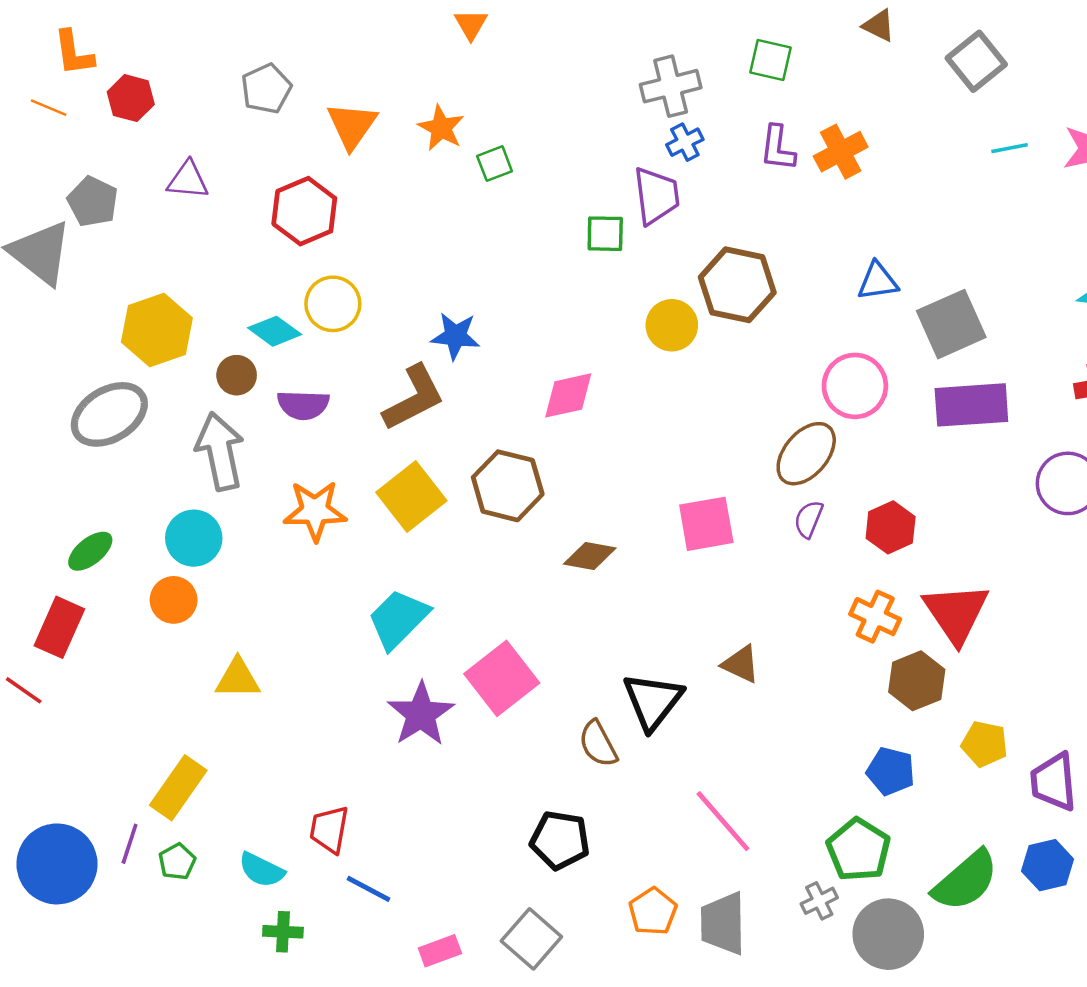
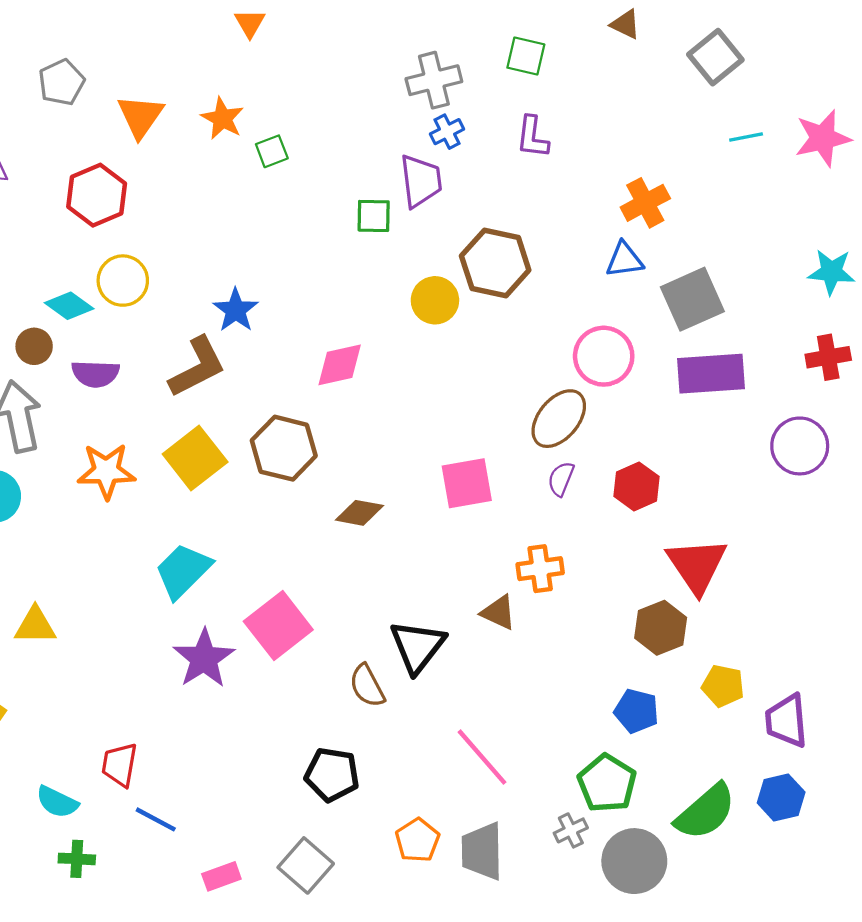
orange cross: (841, 152) -> (645, 203), moved
blue star: (455, 336) -> (236, 310), turned 30
orange cross: (875, 617) -> (540, 569), moved, turned -33

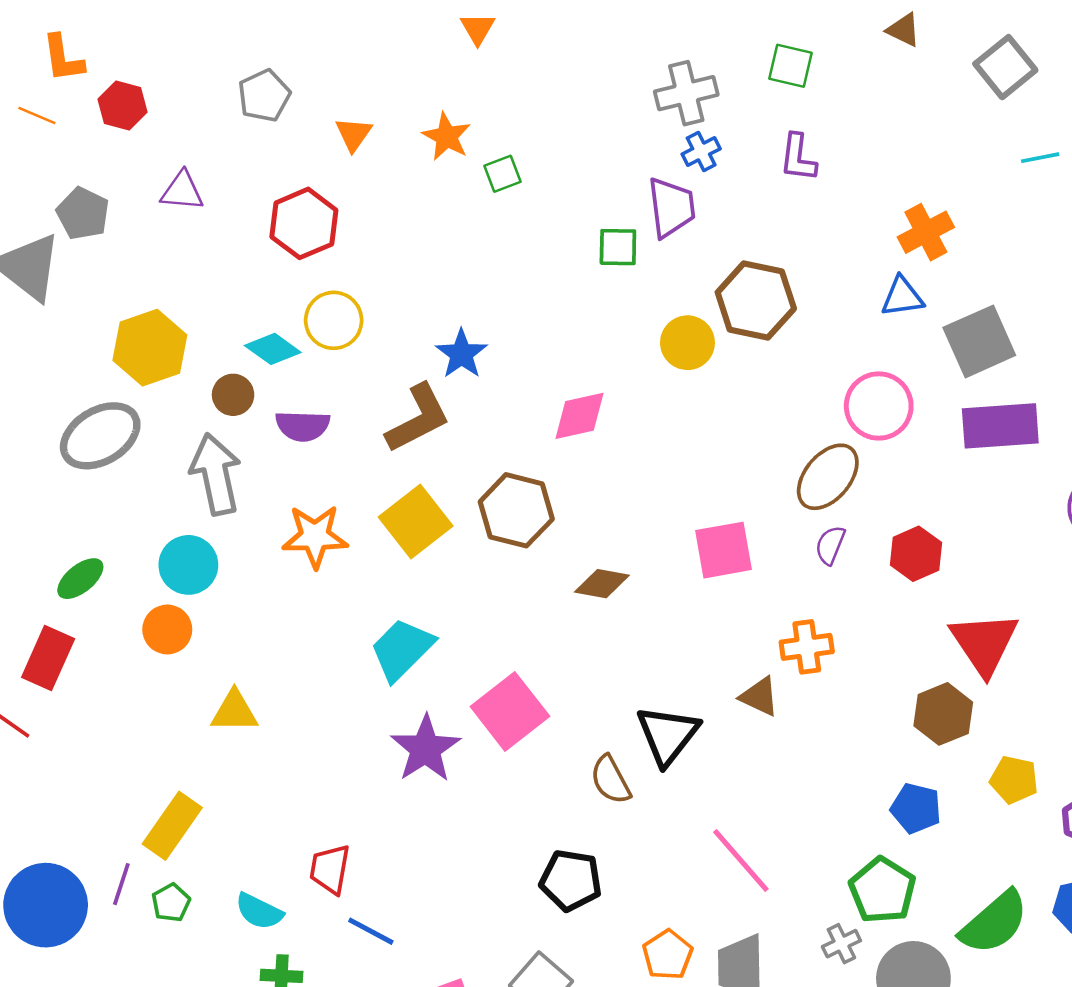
orange triangle: (140, 116) -> (353, 134), size x0.7

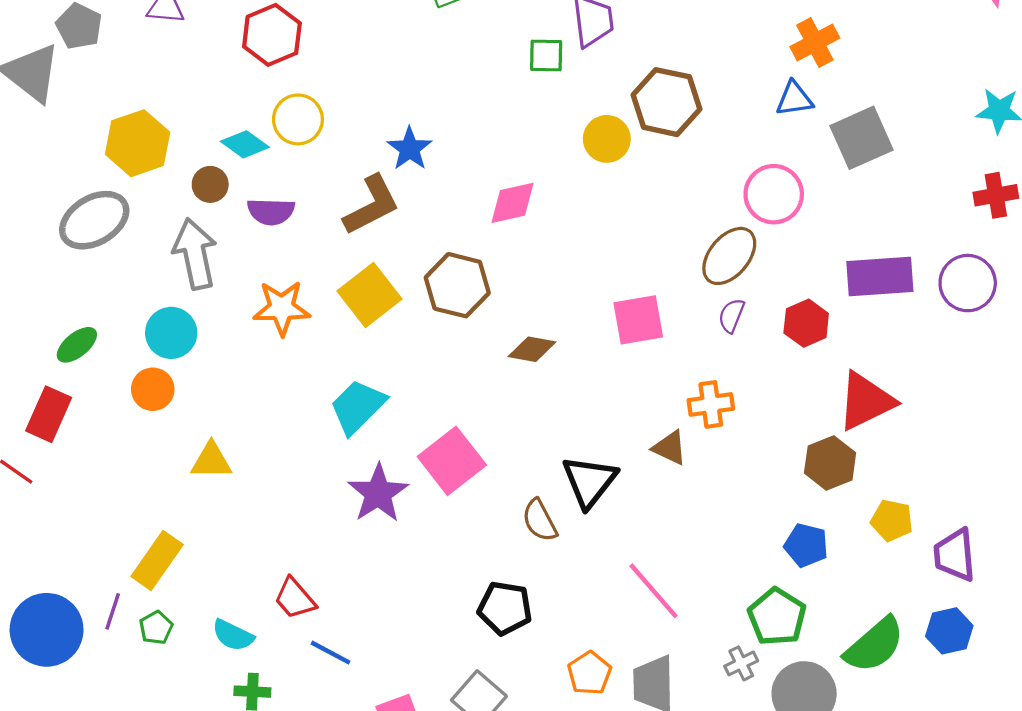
purple rectangle: (1000, 426) -> (880, 277), moved
red triangle: (984, 643) -> (866, 401), turned 38
red trapezoid: (330, 869) -> (295, 598), turned -51

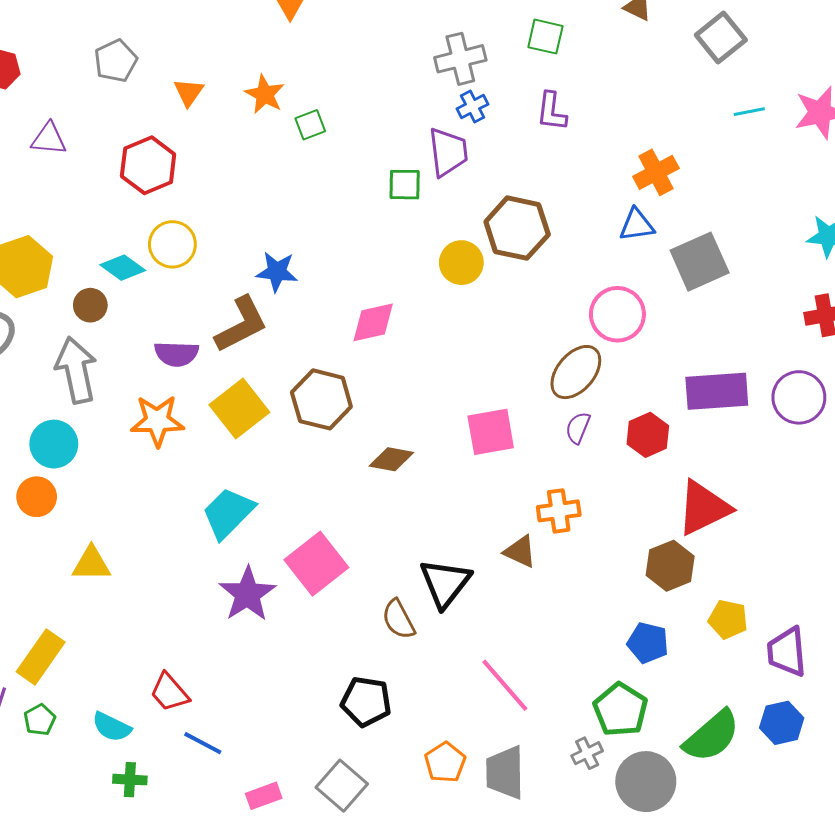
blue star: (410, 149) -> (277, 272), turned -30
purple semicircle: (271, 212) -> (176, 354), moved

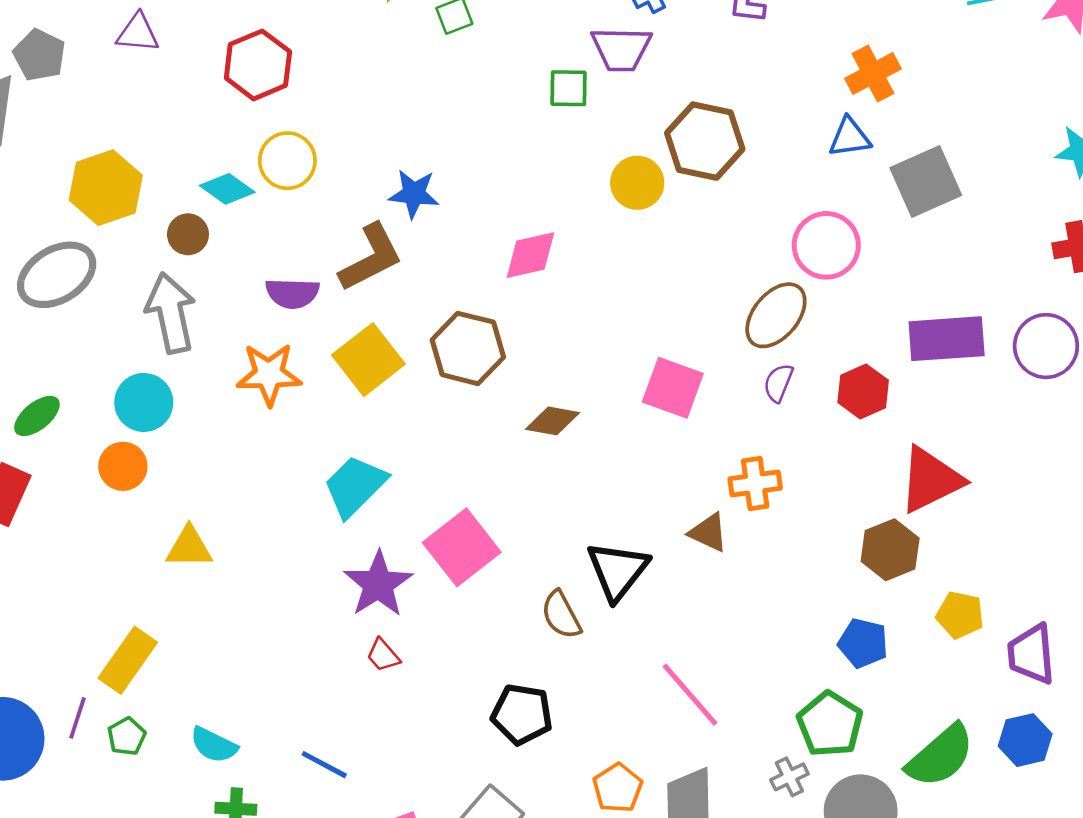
purple trapezoid: (448, 152) -> (621, 49), turned 98
pink square: (491, 432) -> (673, 388), turned 30
red trapezoid: (169, 692) -> (383, 655), moved, size x0.7

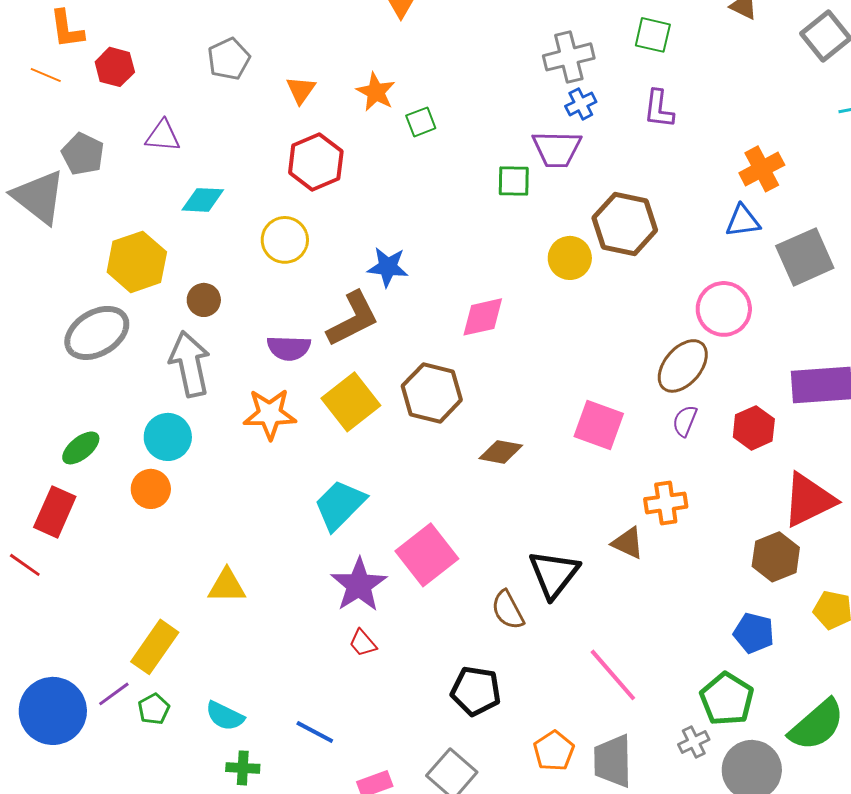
red hexagon: (258, 65) -> (316, 162), moved
cyan diamond: (227, 189) -> (203, 200), moved, turned -33
yellow triangle: (189, 547) -> (227, 586), moved
purple line: (77, 718) -> (114, 694), turned 36

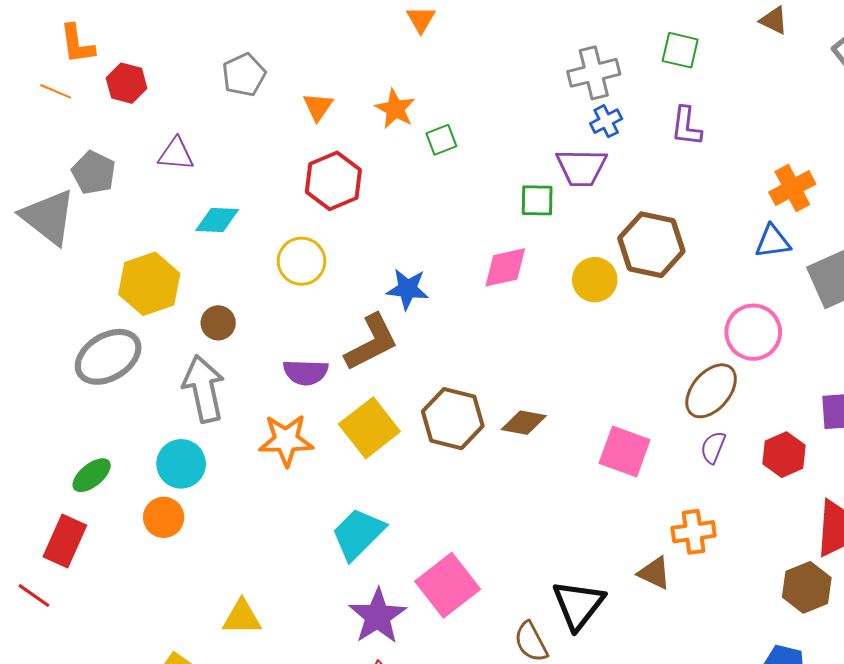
pink diamond: (483, 317) -> (505, 267), moved
brown diamond: (501, 452) -> (524, 423), moved

